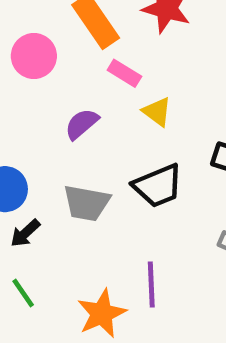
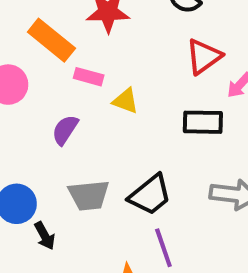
black trapezoid: (158, 186) -> (150, 195), moved
black arrow: (25, 233) -> (45, 236), turned -60

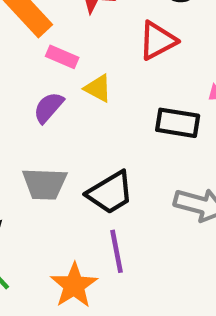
red triangle: (204, 57) -> (157, 41), moved
purple semicircle: (65, 130) -> (49, 107), moved

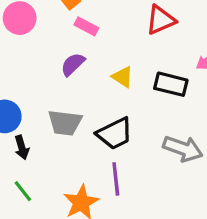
yellow triangle: (98, 88) -> (123, 77), moved

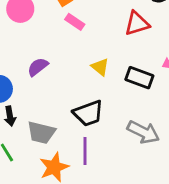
purple semicircle: (73, 64) -> (38, 67), moved
gray trapezoid: (65, 123) -> (41, 133), moved

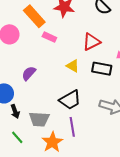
red triangle: (137, 23) -> (92, 42), moved

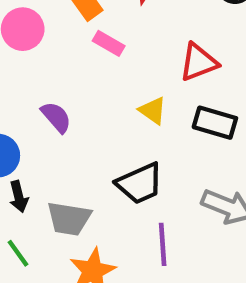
purple semicircle: (29, 73) -> (56, 117), turned 91
purple line: (72, 127) -> (163, 244), moved

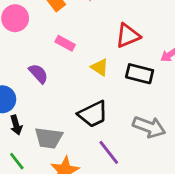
pink rectangle: (109, 43) -> (65, 43), moved
purple line: (163, 244) -> (109, 152), turned -32

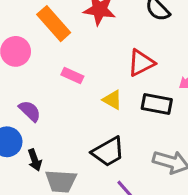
purple semicircle: (38, 74) -> (30, 111), moved
black arrow: (16, 125) -> (35, 160), moved

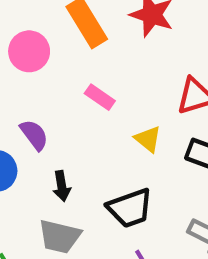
black arrow: (35, 160) -> (62, 186), moved

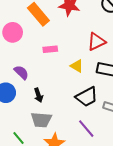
pink rectangle: (100, 97) -> (50, 49), turned -32
black trapezoid: (130, 208) -> (87, 97), moved

